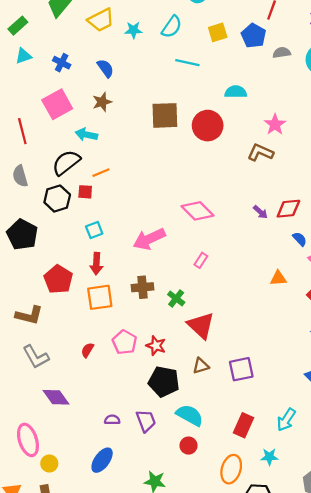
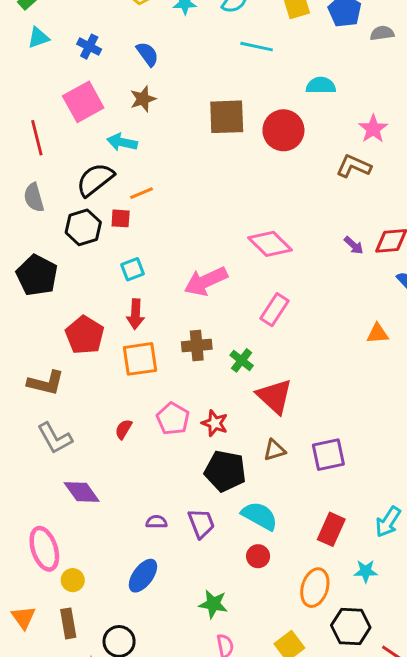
pink rectangle: (201, 260) -> (274, 310), size x1.5

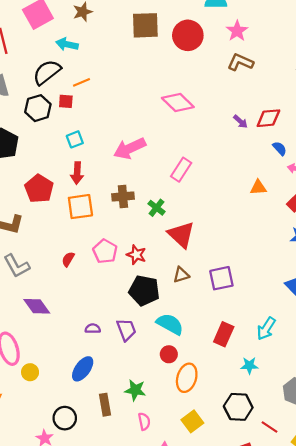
pink star: (373, 129) -> (237, 31), moved
pink diamond: (270, 244) -> (178, 102), moved
orange ellipse: (315, 588) -> (187, 378), moved
brown rectangle: (68, 623) -> (105, 405), moved

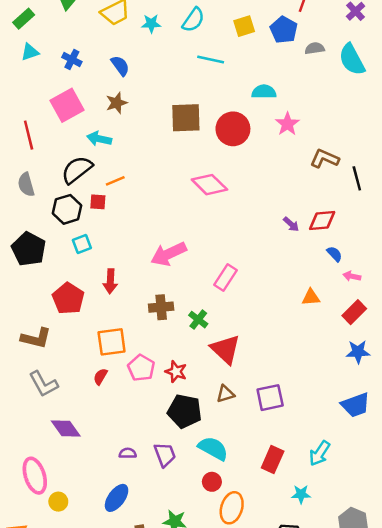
brown L-shape: (240, 62) -> (325, 159), moved
pink diamond: (178, 102) -> (209, 185), moved
cyan square: (75, 139) -> (82, 244), moved
orange square: (80, 207) -> (112, 342), moved

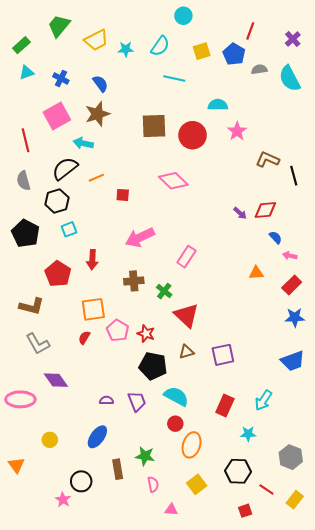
brown star: (117, 103) -> (97, 114), size x1.4
red square: (98, 202) -> (123, 195), moved
pink ellipse: (35, 476) -> (20, 399), moved, turned -72

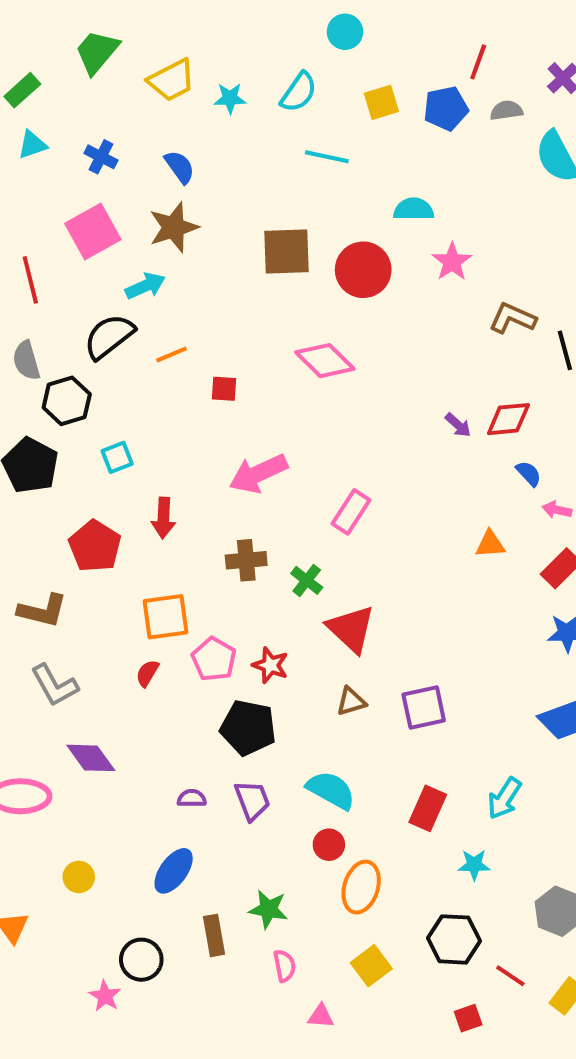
blue pentagon: (234, 54) -> (446, 108), turned 30
gray semicircle: (259, 69) -> (506, 110), moved
cyan arrow: (83, 143) -> (145, 286), turned 144
black hexagon: (57, 201) -> (67, 401), moved
black pentagon: (153, 366) -> (248, 728), moved

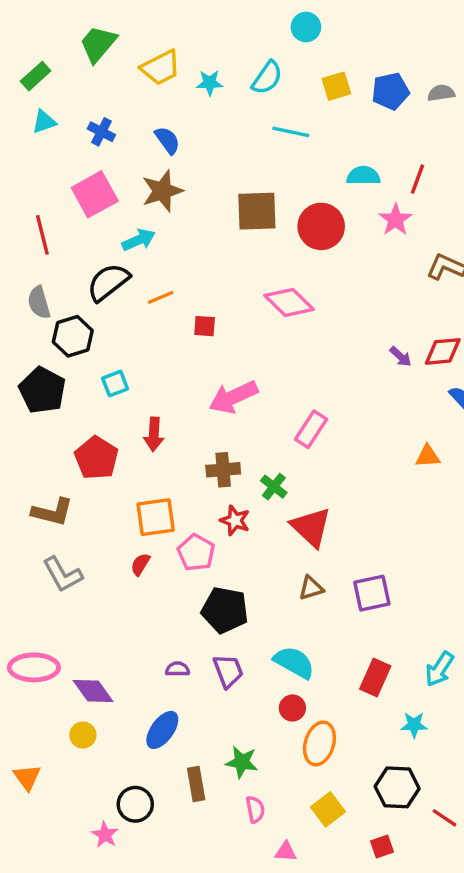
red line: (478, 62) -> (417, 179), moved
red star: (270, 665) -> (235, 520), moved
purple diamond: (91, 758) -> (93, 691), moved
red square: (468, 1018) -> (382, 847), moved

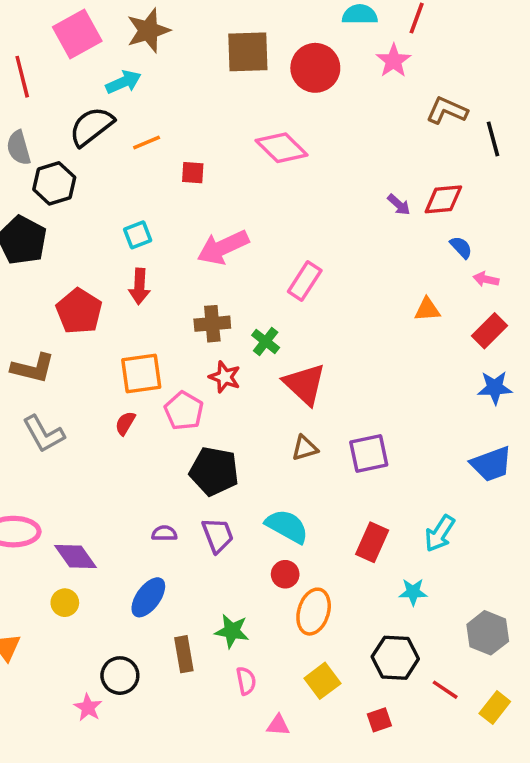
cyan square: (115, 384) -> (138, 235), moved

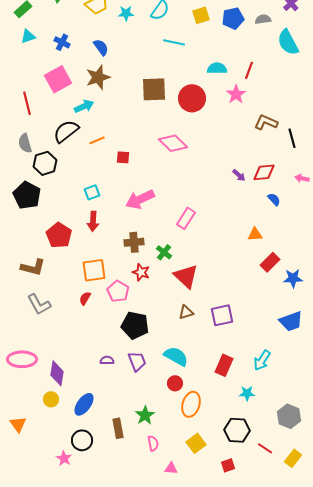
pink arrow: (486, 279) -> (302, 178), moved
red rectangle: (489, 331) -> (270, 262), moved
purple diamond: (75, 556) -> (57, 373), turned 45
blue ellipse: (148, 597) -> (84, 404), moved
green star: (232, 631) -> (145, 415), turned 30

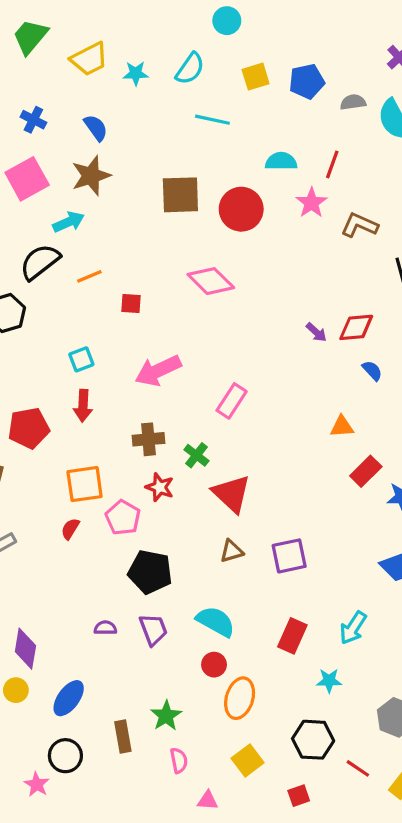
gray semicircle: (263, 19) -> (353, 102), moved
brown L-shape: (266, 122) -> (359, 225), moved
red pentagon: (59, 235) -> (29, 428), turned 30

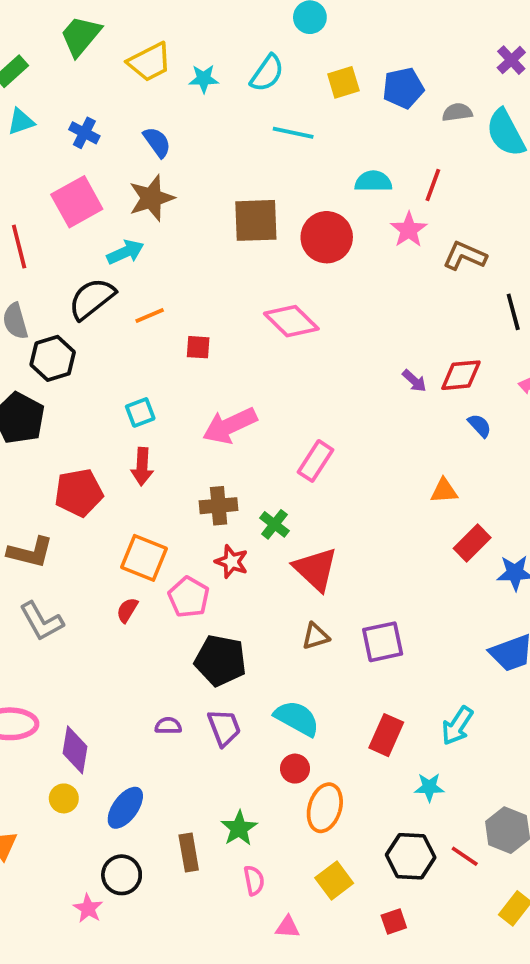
orange square: (85, 484) -> (144, 558), turned 30
red line: (358, 768) -> (465, 856), moved

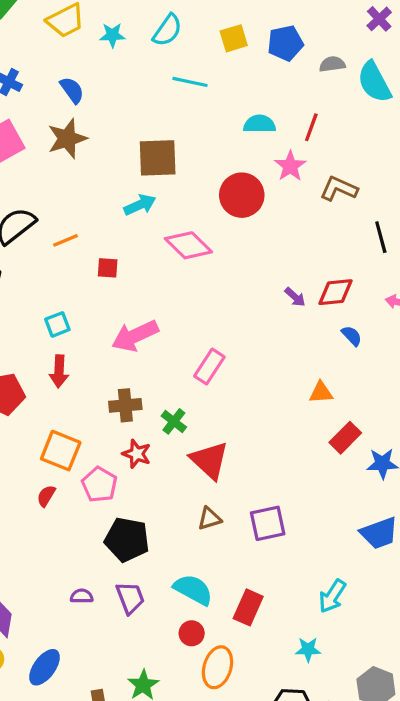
red circle: (327, 237) -> (242, 195), moved
cyan arrow: (125, 252) -> (140, 205), moved
red rectangle: (386, 735) -> (248, 607), moved

